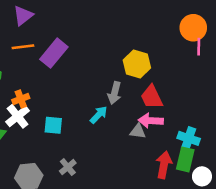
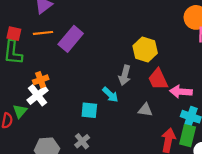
cyan arrow: (99, 115) -> (110, 95), turned 90
pink arrow: (151, 121) -> (181, 92), moved
cyan square: (53, 125) -> (89, 110), moved

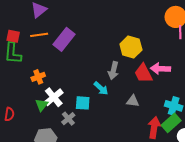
pink arrow: (181, 92) -> (160, 69), moved
white cross: (38, 95) -> (54, 97), moved
green triangle: (20, 111) -> (42, 105), moved
green rectangle: (188, 136) -> (171, 123), turned 36
gray cross: (82, 141) -> (68, 119), moved

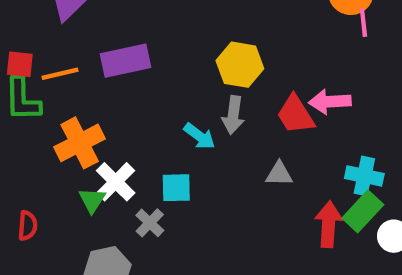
orange line: (39, 35) -> (60, 74), moved
purple rectangle: (64, 39) -> (125, 61), turned 45
yellow hexagon: (131, 47) -> (240, 65), moved
orange cross: (38, 77) -> (80, 143), size x1.6
cyan arrow: (101, 88) -> (199, 136), moved

